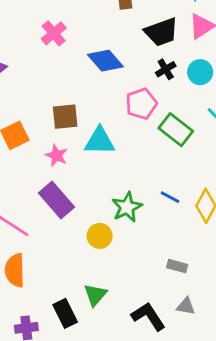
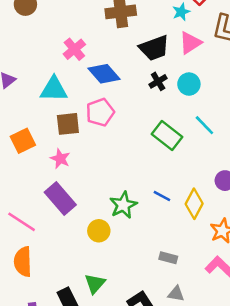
pink cross: (54, 33) -> (74, 49), moved
pink pentagon: (141, 104) -> (100, 112), moved
cyan triangle: (100, 141) -> (54, 89), moved

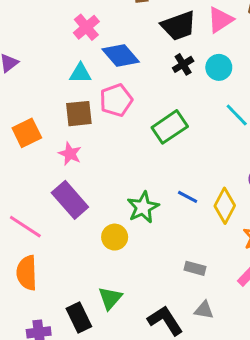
cyan triangle: (54, 89) -> (80, 73), moved, size x0.7
green rectangle: (167, 136) -> (170, 127), moved, turned -72

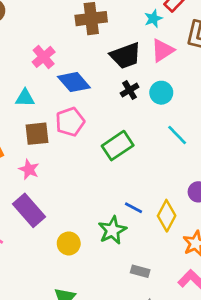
cyan triangle: (80, 73) -> (25, 98), moved
green star: (143, 207) -> (112, 230), moved

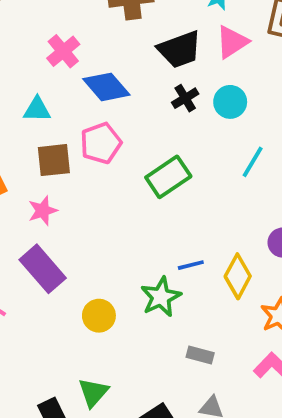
cyan line: (177, 135) -> (253, 162), turned 75
pink star: (29, 169) -> (43, 211), turned 30
blue line: (134, 208) -> (191, 265), turned -42

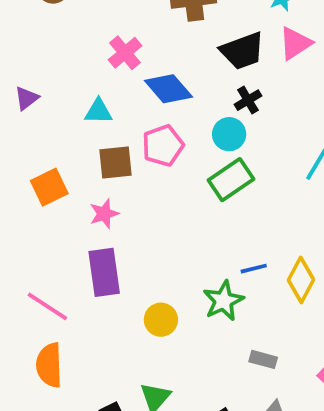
cyan circle: (230, 102) -> (229, 134), moved
purple rectangle: (43, 269) -> (104, 272), turned 33

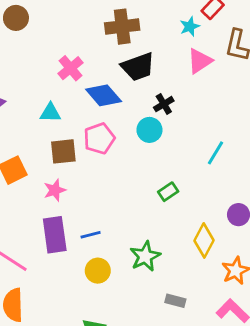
black trapezoid: (242, 51) -> (138, 67), moved
green rectangle: (231, 180) -> (168, 192), moved, size x0.6
blue line: (254, 269) -> (91, 235), moved

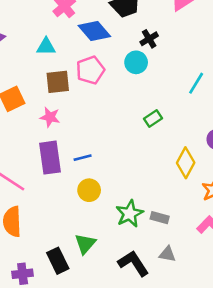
pink star: (55, 190) -> (50, 117), turned 30
green star: (145, 256) -> (130, 214), moved

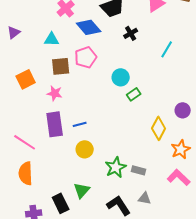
cyan circle: (136, 62) -> (121, 77), moved
cyan line: (196, 83) -> (167, 49), moved

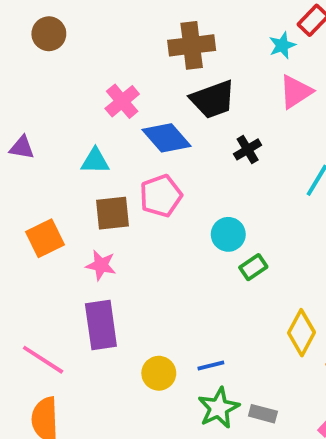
purple triangle: (14, 32) -> (22, 148), turned 48
blue line: (80, 124) -> (211, 366), moved

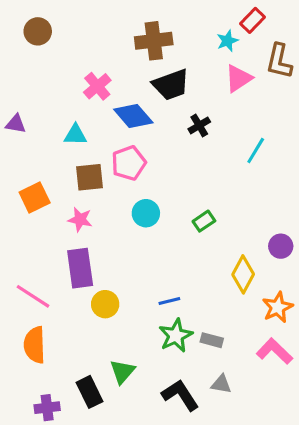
cyan circle: (228, 234) -> (146, 213), moved
yellow circle: (159, 373) -> (105, 304), moved

